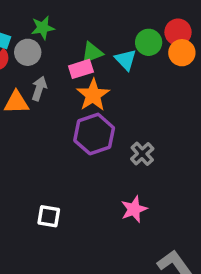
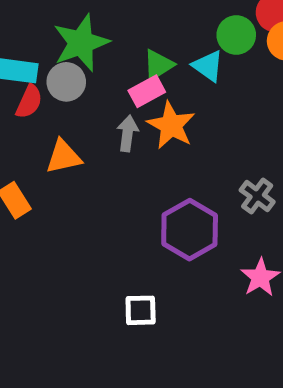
green star: (43, 28) -> (81, 43), size x1.6
gray arrow: (39, 89) -> (128, 133), moved
purple hexagon: (94, 134) -> (190, 230), moved

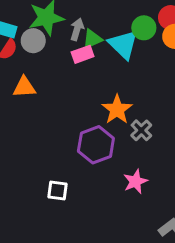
cyan triangle: (208, 66) -> (123, 44), size x1.5
orange star: (171, 125) -> (117, 110), moved
gray arrow: (128, 133) -> (77, 29), moved

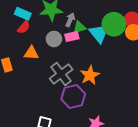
green circle: (144, 28) -> (114, 24), size x1.5
gray circle: (33, 41) -> (54, 39), moved
gray cross: (141, 130) -> (61, 74), moved, size x1.6

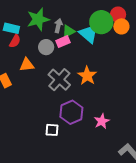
purple hexagon: (73, 96) -> (71, 112), moved

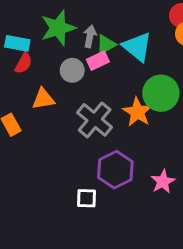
green circle: (101, 22) -> (161, 93), moved

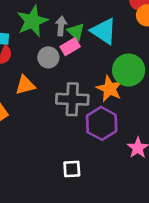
green triangle: (106, 44) -> (76, 32), turned -42
gray cross: (95, 120) -> (72, 99), turned -32
purple hexagon: (115, 170) -> (102, 123), moved

